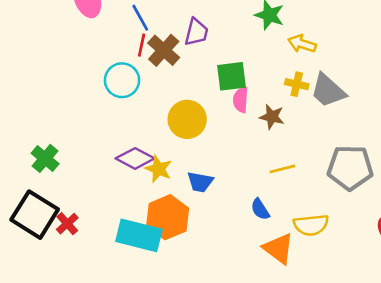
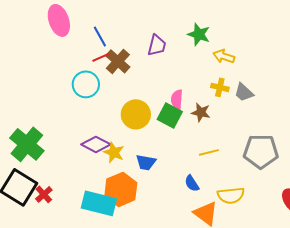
purple trapezoid: (196, 32) -> (157, 45), moved
red line: (142, 45) -> (101, 57), turned 54
green square: (232, 76) -> (170, 115), moved, turned 35
gray trapezoid: (328, 91) -> (244, 92), size x0.7
green cross: (45, 158) -> (27, 144), size x1.6

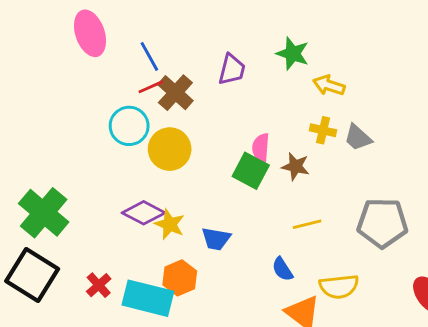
yellow circle: (136, 114) -> (170, 149), moved
orange hexagon: (121, 189) -> (180, 278), size x0.7
red cross: (44, 194) -> (99, 285), moved

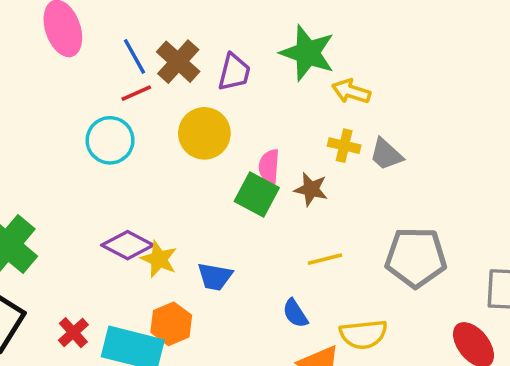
green star: (293, 54) -> (307, 53), size x1.4
brown cross: (175, 93) -> (178, 62), moved
yellow circle: (170, 149) -> (204, 133), moved

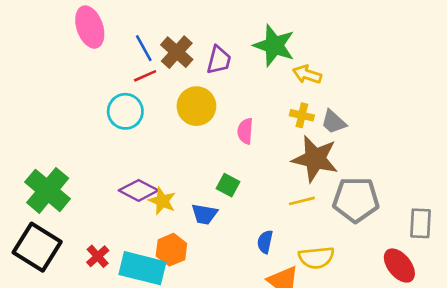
brown star: (311, 189) -> (315, 159), moved, size x1.8
green square: (257, 194) -> (228, 185), moved, size x0.7
yellow line: (325, 259) -> (302, 201), moved
blue semicircle: (295, 313) -> (265, 242), turned 45

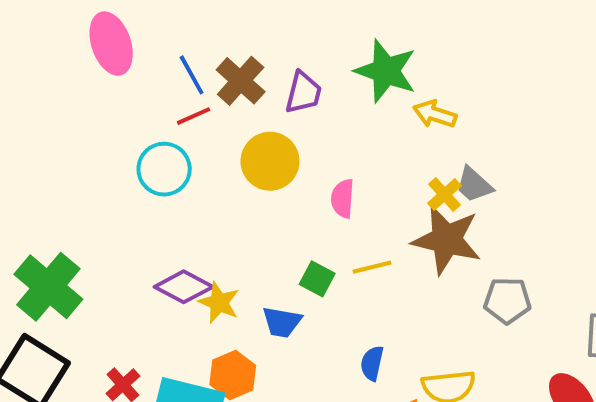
yellow cross: (302, 115) -> (445, 195), moved, turned 35
gray pentagon: (356, 200) -> (507, 300), size x0.7
yellow line: (302, 201) -> (372, 267), moved

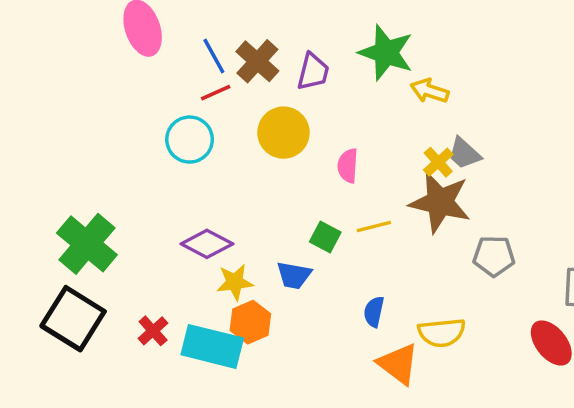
yellow star: (219, 302) -> (235, 282), moved, turned -30

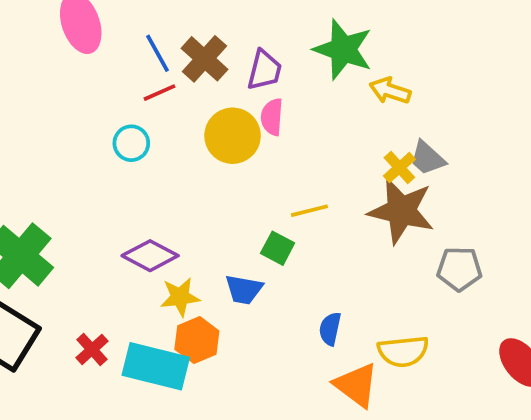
cyan circle: (190, 140) -> (131, 143), size x0.7
pink semicircle: (348, 166) -> (272, 117), moved
yellow line: (374, 226) -> (309, 211), moved

